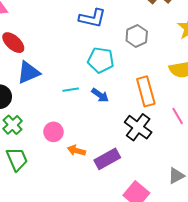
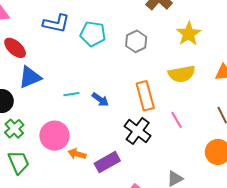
blue L-shape: (92, 18) -> (56, 23), moved
cyan pentagon: (101, 60) -> (93, 34), moved
pink circle: (53, 132) -> (54, 136), size x1.5

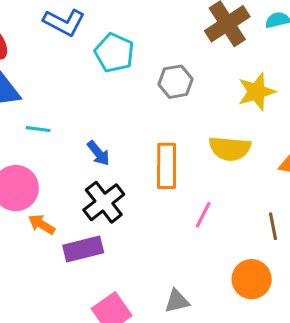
cyan line: (71, 94) -> (38, 129), moved
pink line: (176, 120) -> (203, 215), turned 42
black cross: (138, 131) -> (104, 202), moved

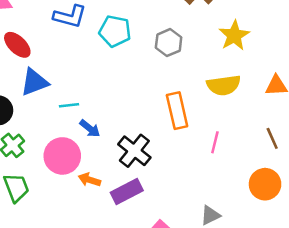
blue arrow: (98, 153) -> (90, 128), moved

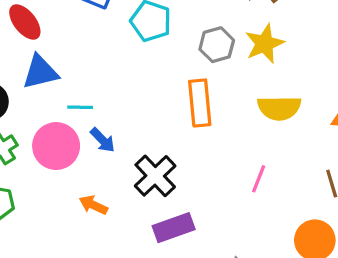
yellow star: (234, 35) -> (264, 44), moved
orange rectangle: (177, 111) -> (200, 103), moved
pink circle: (62, 156) -> (56, 146), moved
purple rectangle: (127, 191) -> (174, 228), moved

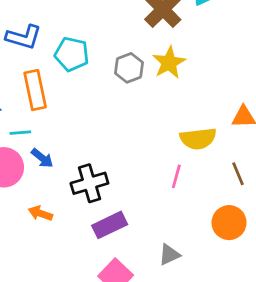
orange rectangle: (200, 103) -> (35, 90), moved
yellow semicircle: (279, 108) -> (198, 139), moved
black cross: (155, 176) -> (89, 183), turned 33

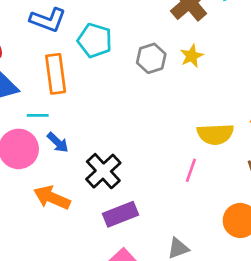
yellow star: (169, 63) -> (192, 56), size x0.7
black cross: (89, 183) -> (103, 171), turned -30
orange arrow: (40, 213) -> (52, 198), size x1.5

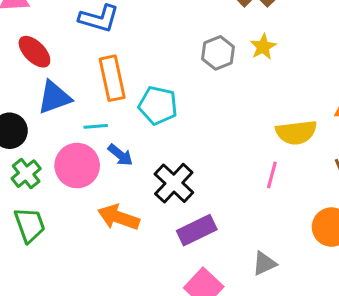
cyan pentagon: (95, 40) -> (158, 105), moved

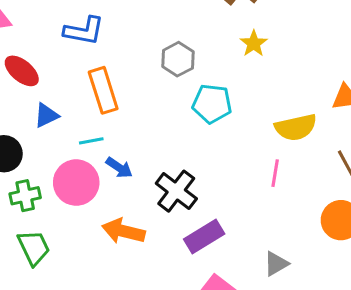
gray hexagon: (218, 53) -> (178, 59), moved
blue triangle: (54, 97) -> (46, 115), size x0.7
cyan pentagon: (158, 105) -> (212, 104), moved
green cross: (26, 174) -> (25, 196), turned 32

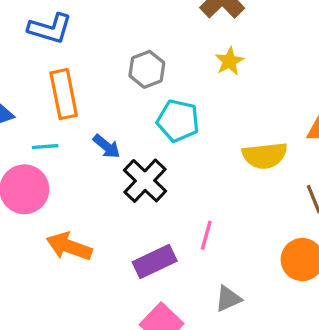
blue arrow: (119, 168) -> (107, 146), moved
pink line: (275, 173) -> (206, 235), moved
black cross: (176, 191) -> (145, 181), moved

